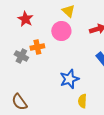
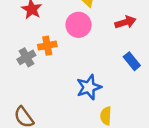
gray cross: (21, 56) -> (26, 57), turned 32

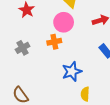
orange cross: (47, 46) -> (54, 42), moved

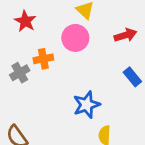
orange cross: (54, 42) -> (43, 59), moved

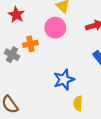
gray cross: (20, 73) -> (12, 55), turned -32

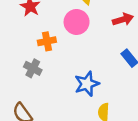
gray cross: (12, 55) -> (33, 68), moved

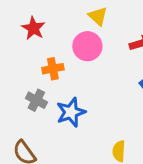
blue star: (87, 84) -> (71, 112), moved

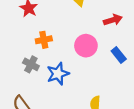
pink circle: (87, 46) -> (86, 46), moved

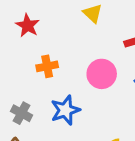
gray cross: (31, 64) -> (22, 113), moved

